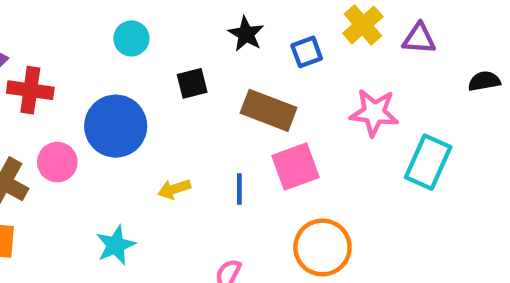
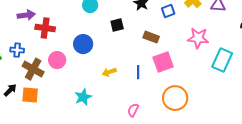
brown rectangle: (269, 110) -> (151, 37), size x0.7
blue circle: (116, 126) -> (83, 44), size x0.7

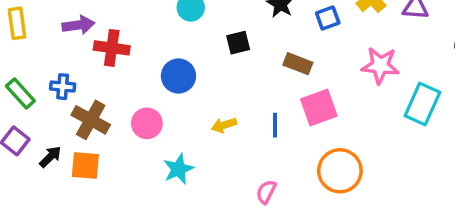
pink circle: (57, 60) -> (147, 123), moved

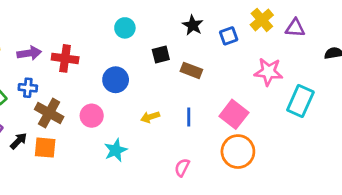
purple arrow: (78, 25) -> (29, 53), moved
brown rectangle: (298, 64) -> (191, 70), moved
pink square: (319, 108) -> (234, 114), moved, turned -32

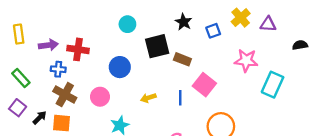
black square: (161, 54) -> (157, 46), size x1.6
blue cross: (28, 88) -> (58, 69), moved
pink square: (234, 114) -> (204, 85), moved

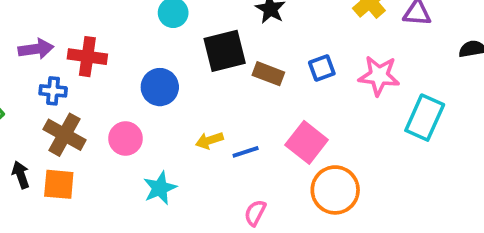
blue square: (213, 31) -> (322, 68), moved
pink square: (204, 85) -> (307, 142), moved
blue line: (180, 98) -> (246, 152), moved, turned 72
black arrow: (40, 118) -> (21, 175), turned -64

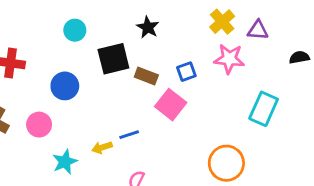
pink star: (379, 76) -> (229, 59), moved
yellow arrow: (209, 140) -> (102, 147), moved
pink square: (307, 142) -> (171, 105), moved
orange circle: (335, 190) -> (226, 163), moved

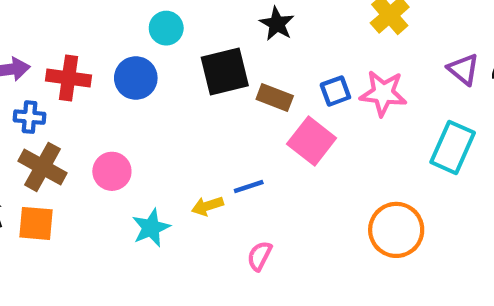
purple triangle: (258, 30) -> (463, 69), moved, turned 35
pink star: (229, 59) -> (383, 93), moved
blue circle: (65, 86) -> (136, 78), moved

